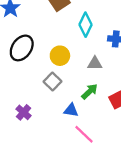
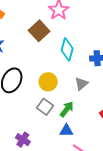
gray triangle: (95, 63) -> (81, 84), turned -32
green arrow: (90, 91) -> (67, 109), moved

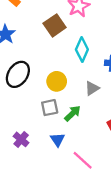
gray square: (45, 107) -> (50, 108), turned 35
blue triangle: (66, 131) -> (58, 140), moved, turned 48

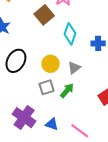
gray triangle: (92, 88) -> (74, 68), moved
purple cross: (21, 139) -> (24, 118), size x1.6
blue triangle: (58, 140) -> (52, 124), moved, turned -32

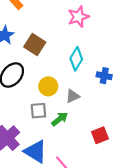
brown square: (44, 15) -> (35, 45), moved, turned -30
blue triangle: (52, 124) -> (35, 152), size x1.6

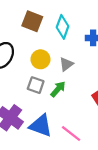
brown square: (35, 45) -> (32, 21), moved
gray square: (38, 111) -> (36, 85), turned 35

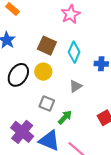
yellow circle: (40, 59) -> (43, 72), moved
green arrow: (58, 89) -> (65, 117), moved

